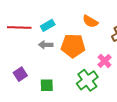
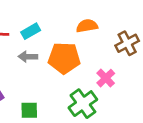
orange semicircle: (90, 21) -> (87, 26), turned 140

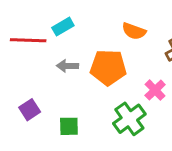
orange semicircle: (87, 26) -> (134, 31), turned -150
cyan rectangle: (31, 31) -> (63, 27), moved

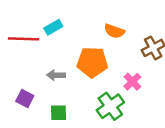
gray arrow: (67, 66) -> (56, 75), moved
purple square: (30, 110) -> (25, 98), turned -30

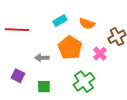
cyan rectangle: (53, 27) -> (60, 21), moved
orange pentagon: (92, 62) -> (70, 48), turned 30
pink cross: (132, 82) -> (100, 54), moved

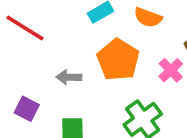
red line: (17, 30) -> (25, 28), turned 30

